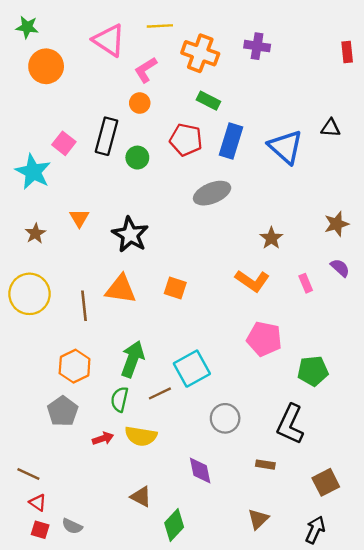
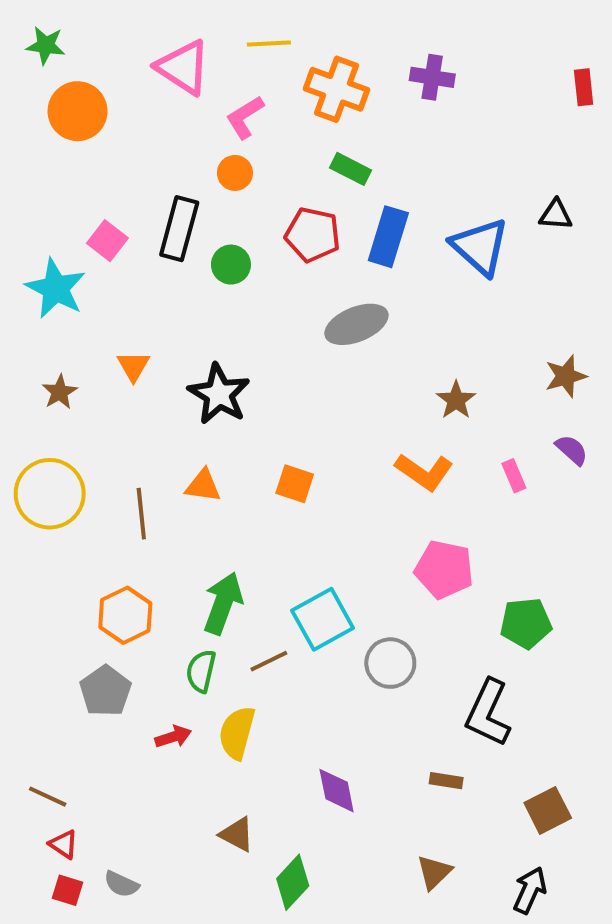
orange triangle: (121, 289) -> (203, 486), size x0.7
gray circle: (225, 418) -> (390, 663), moved
yellow semicircle: (141, 436) -> (237, 733), turned 96

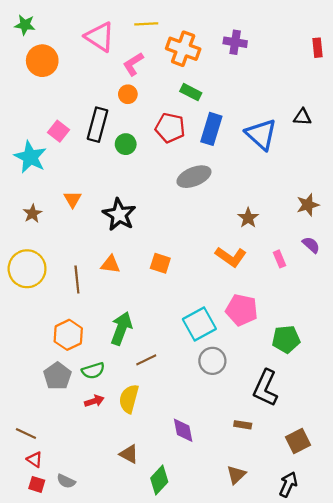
cyan square: (323, 619) -> (199, 324), moved
green semicircle: (201, 671) -> (93, 371), moved, turned -120

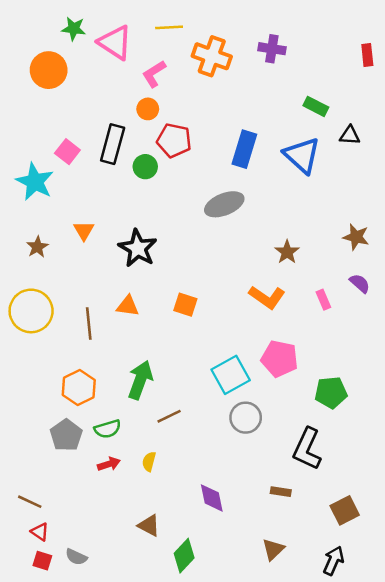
green star: (25, 25) -> (74, 29), moved
green rectangle: (191, 92) -> (316, 106), moved
red pentagon: (170, 128) -> (174, 140), moved
brown star: (308, 205) -> (356, 237), turned 30
yellow semicircle: (129, 399) -> (149, 462), size x0.6

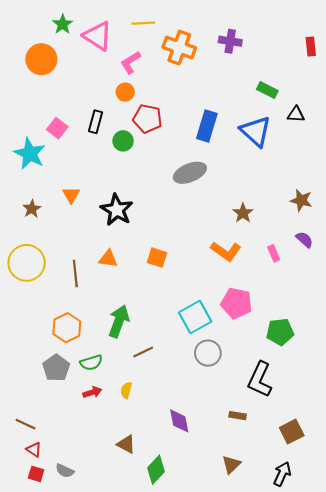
green star: (74, 29) -> (63, 24), turned 30
black rectangle: (113, 144) -> (95, 122), size x0.7

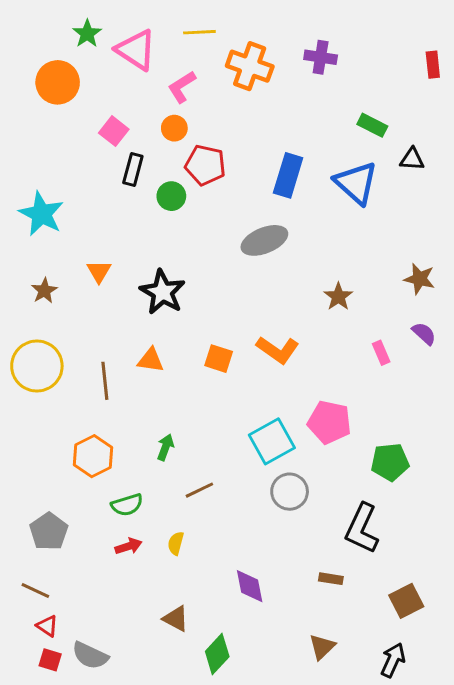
pink square: (57, 128) -> (114, 131), moved
orange L-shape: (226, 251) -> (278, 350), moved
green arrow: (119, 321) -> (165, 447), size x0.6
gray pentagon: (56, 368) -> (49, 531), moved
gray semicircle: (65, 471) -> (90, 656), size x1.4

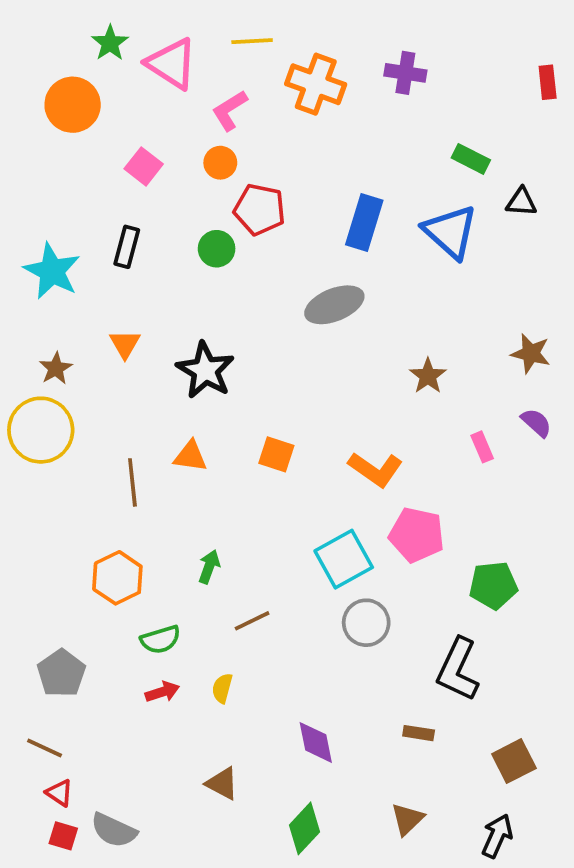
black rectangle: (133, 170) -> (127, 247), moved
orange L-shape: (278, 350) -> (376, 469), moved
yellow circle: (37, 366) -> (41, 430), moved
green diamond: (217, 654) -> (304, 828), moved

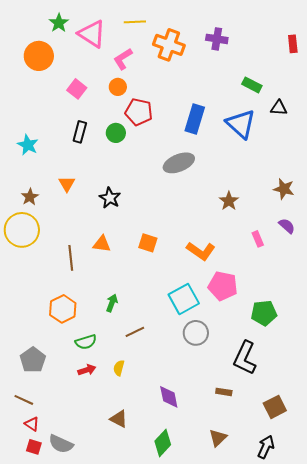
black rectangle: (127, 247) -> (80, 132), moved
cyan star: (52, 271) -> (28, 145), size x0.7
black star: (205, 370) -> (110, 198), size x0.7

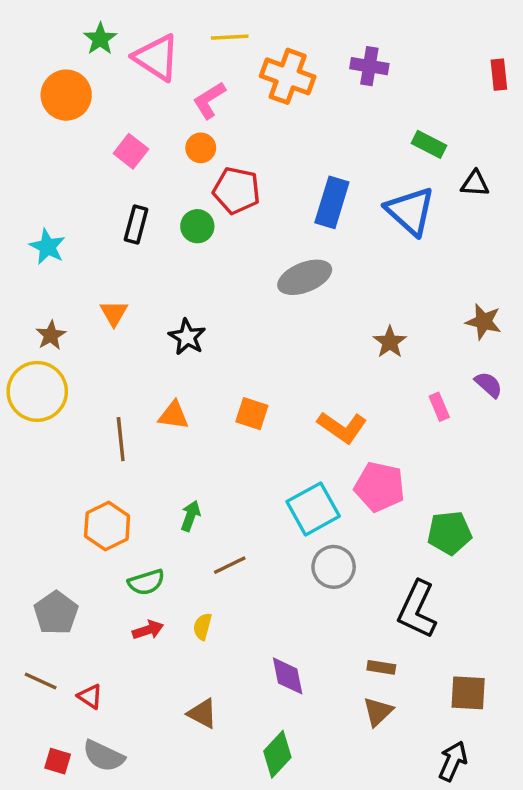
brown square: (275, 407) -> (468, 693), turned 30
red triangle: (32, 424) -> (90, 696), moved
brown triangle: (218, 438) -> (378, 712), moved

